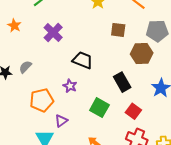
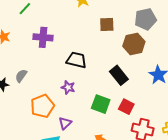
purple cross: (53, 32) -> (43, 37), turned -30
red square: (133, 111) -> (126, 107), moved

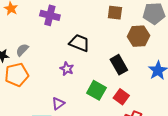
orange pentagon: (42, 106) -> (17, 75), moved

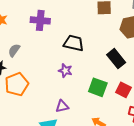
gray semicircle: (22, 50) -> (14, 50), moved
purple triangle: (58, 104) -> (62, 106), turned 32

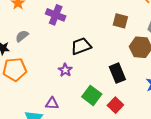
black trapezoid: (74, 43) -> (81, 46), turned -50

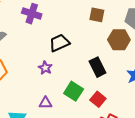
purple triangle: (52, 103) -> (45, 103), moved

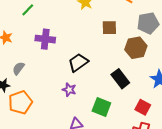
red square: (98, 99) -> (143, 107), moved

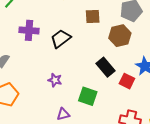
black trapezoid: (78, 62) -> (61, 39), moved
red square: (143, 107) -> (127, 81), moved

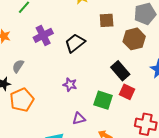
purple cross: (29, 30) -> (43, 35), turned -30
red square: (127, 81) -> (127, 92), moved

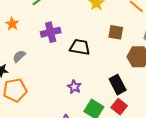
black trapezoid: (75, 43) -> (80, 47), turned 35
purple star: (70, 85) -> (74, 87), moved

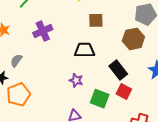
brown square: (116, 32) -> (96, 20), moved
black trapezoid: (80, 47) -> (84, 50), moved

